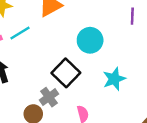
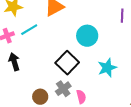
gray cross: (49, 97) -> (63, 89), moved

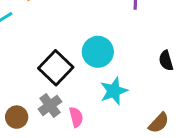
cyan circle: (87, 36) -> (98, 52), moved
cyan star: (107, 68) -> (114, 91), moved

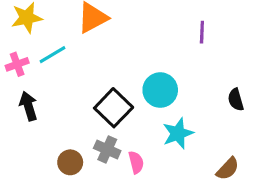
gray cross: (50, 105) -> (107, 149), turned -30

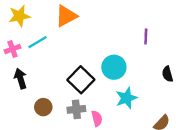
purple line: (202, 32) -> (146, 36), moved
gray cross: (107, 149) -> (76, 109), turned -30
brown circle: (70, 162) -> (43, 107), moved

